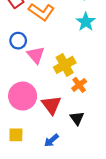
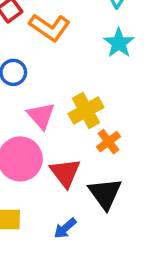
pink triangle: (36, 55) -> (41, 116), moved
black triangle: (77, 118) -> (105, 194), size x1.5

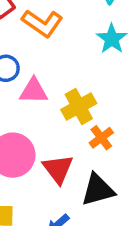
pink triangle: (41, 116) -> (34, 91), moved, turned -48
black triangle: (105, 194) -> (98, 190), turned 51

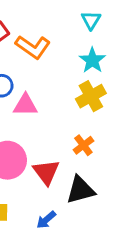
yellow cross: (79, 106) -> (91, 96), moved

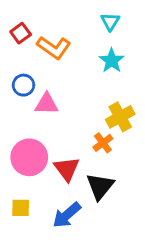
yellow cross: (91, 96) -> (120, 117), moved
black triangle: (80, 190) -> (100, 186), turned -36
blue arrow: (46, 220) -> (67, 215), size x1.5

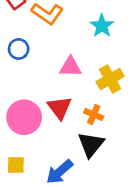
pink triangle: (47, 104) -> (70, 67), moved
orange cross: (103, 143) -> (94, 115), moved, turned -30
red triangle: (67, 169) -> (60, 108), moved

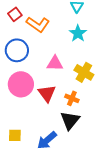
blue circle: (19, 49) -> (17, 50), size x1.5
yellow cross: (110, 79) -> (84, 72), turned -30
pink circle: (24, 117) -> (21, 84), moved

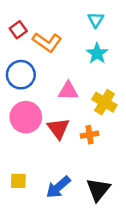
orange cross: (72, 98) -> (90, 135), turned -32
black triangle: (70, 120) -> (98, 190), moved

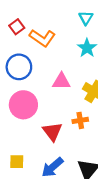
red triangle: (58, 128) -> (52, 132), moved

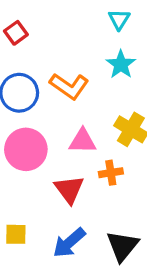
orange L-shape: (42, 38) -> (69, 86), moved
pink triangle: (61, 81) -> (83, 141), moved

